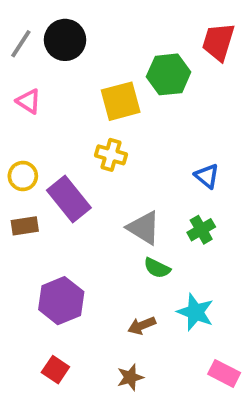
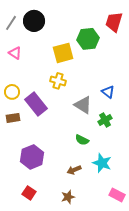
gray triangle: (144, 228) -> (83, 105), moved

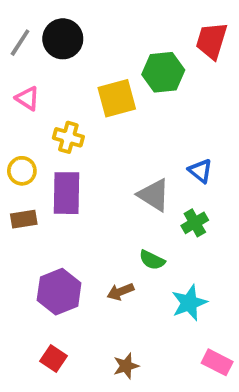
yellow cross: (58, 81) -> (68, 137), moved
purple rectangle: (36, 104) -> (67, 193), turned 40
cyan star: (102, 163) -> (189, 303), turned 30
brown arrow: (74, 170) -> (120, 292), moved

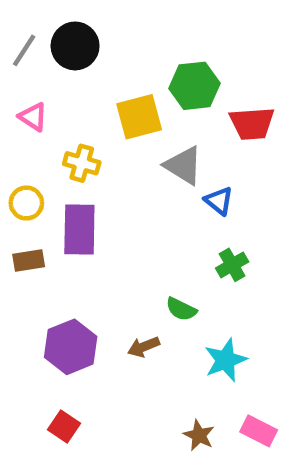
red trapezoid: (212, 41) -> (252, 123), moved, turned -111
blue triangle: (200, 171) -> (219, 201), moved
gray triangle: (154, 195) -> (183, 165), moved
brown star: (126, 366) -> (199, 435), moved, turned -30

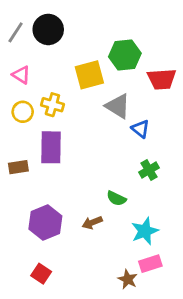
yellow circle: (26, 203) -> (23, 112), moved
pink rectangle: (259, 431) -> (150, 264), moved, turned -45

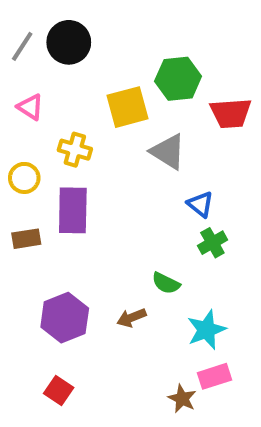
yellow circle: (23, 112) -> (24, 178), moved
blue triangle: (140, 129) -> (200, 204), moved

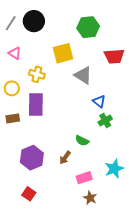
green hexagon: (178, 79) -> (88, 27), moved
brown arrow: (132, 318) -> (65, 158), turned -32
cyan star: (206, 330) -> (114, 169), moved
pink rectangle: (215, 376) -> (84, 178), moved

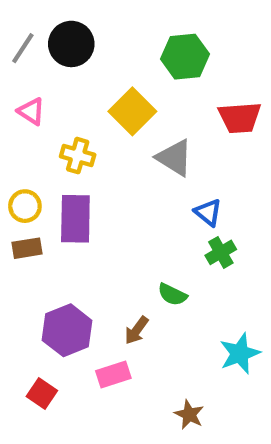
yellow square: (63, 53) -> (132, 111), turned -30
yellow circle: (12, 88) -> (25, 206), moved
pink rectangle: (84, 178) -> (113, 375), moved
red square: (29, 194) -> (42, 393), moved

